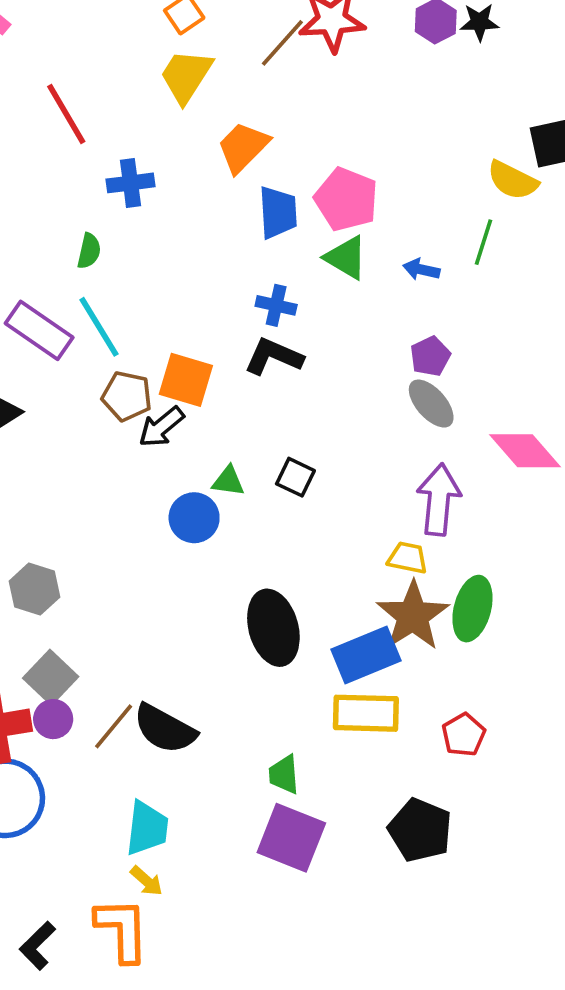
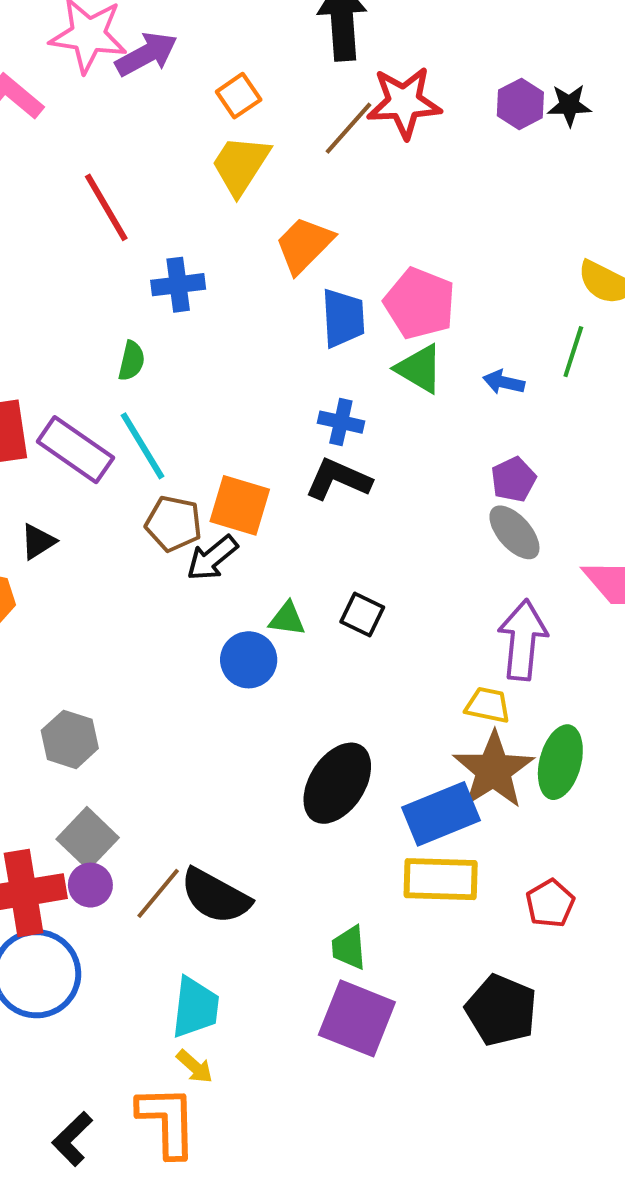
black ellipse: (273, 628) -> (337, 783), turned 48

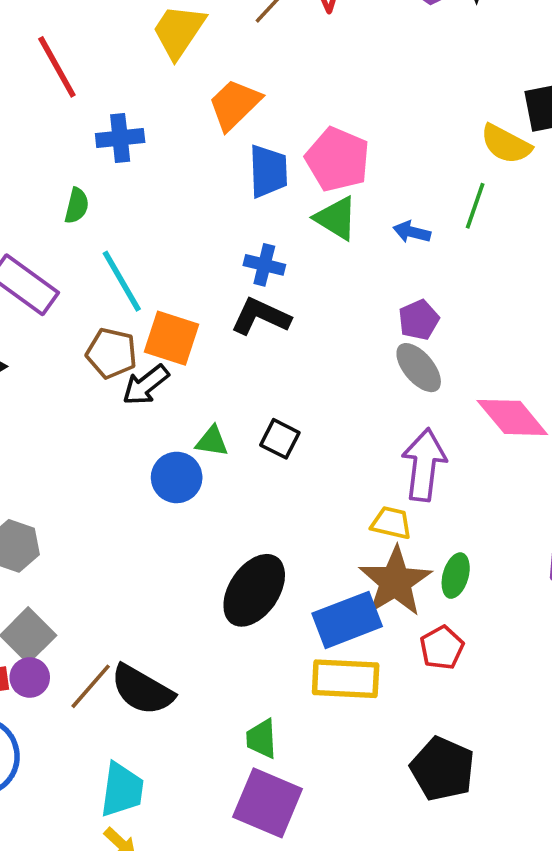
cyan line: (143, 446) -> (122, 281), moved
green ellipse: (560, 762) -> (456, 576), size x0.7
red pentagon: (550, 903) -> (442, 648), moved
black pentagon: (501, 1010) -> (443, 769), moved

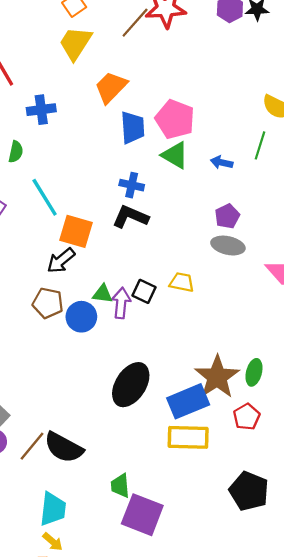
brown pentagon: (111, 353) -> (48, 303), moved
gray ellipse: (419, 368) -> (228, 246), turned -36
purple arrow: (424, 465) -> (121, 303), moved, size x0.7
yellow trapezoid: (391, 523) -> (182, 282), moved
green trapezoid: (261, 739) -> (120, 486), moved

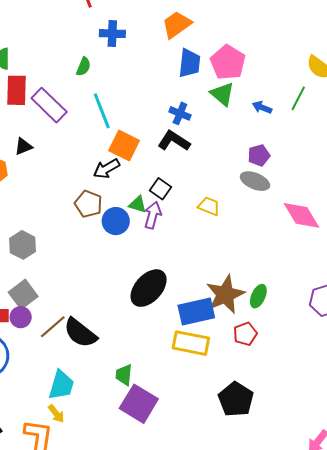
black square: (144, 291) -> (161, 189), moved

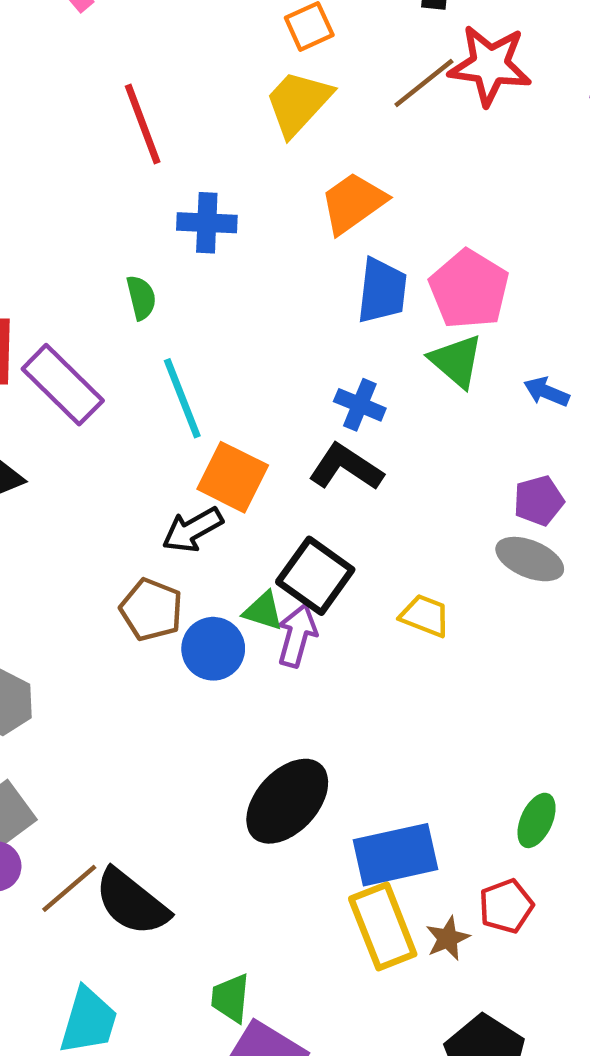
green semicircle: (83, 67) -> (141, 298), turned -36
black square: (161, 189) -> (315, 576), size x1.5
brown star: (225, 295) -> (448, 938), moved, size x0.5
yellow rectangle: (191, 343) -> (383, 926), turned 57

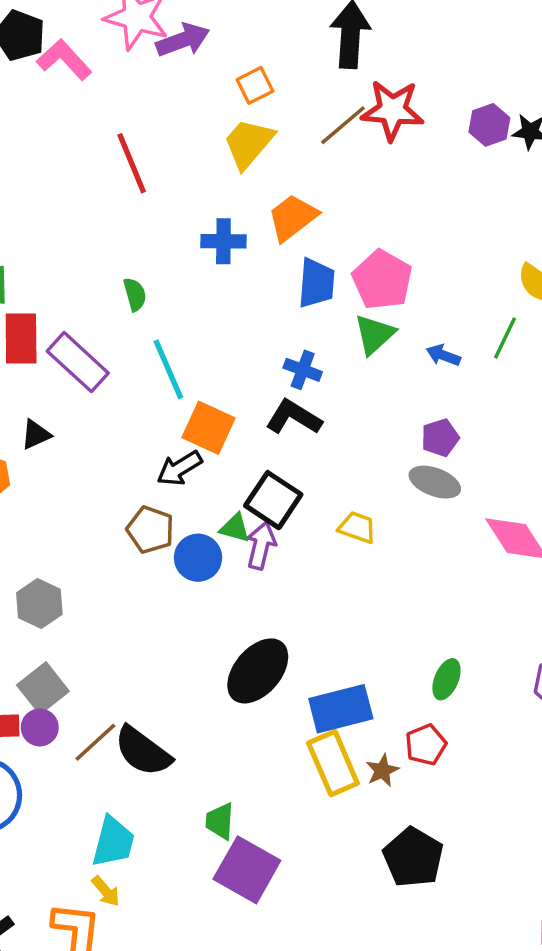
blue cross: (207, 223) -> (223, 241), moved
green triangle: (456, 361) -> (374, 334), turned 39

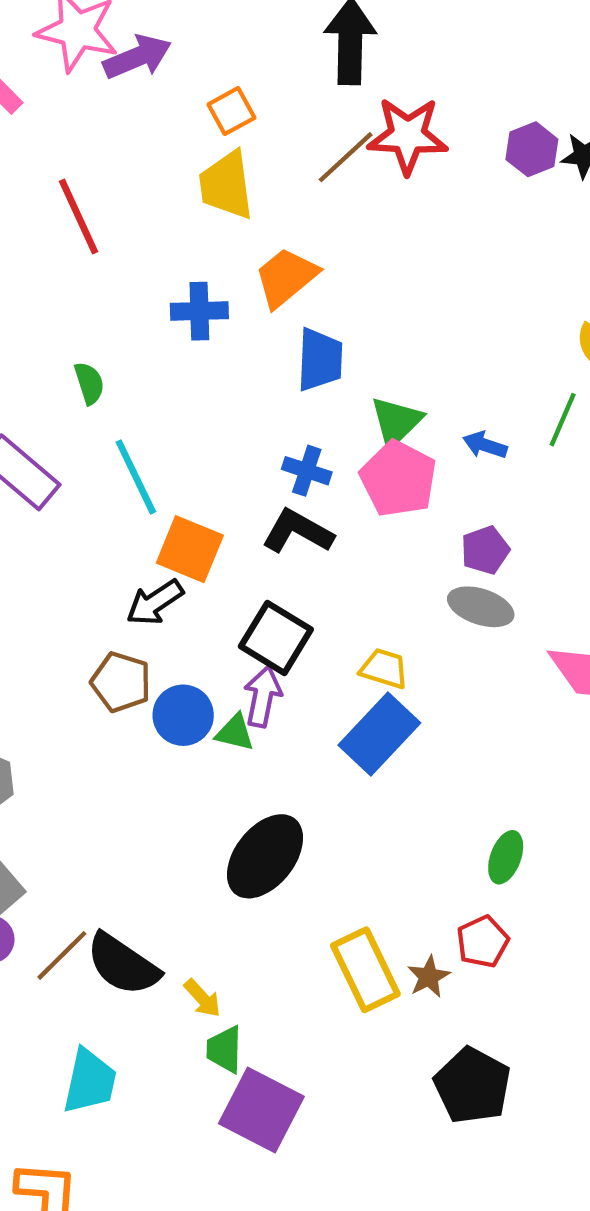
yellow trapezoid: (249, 143) -> (226, 185), turned -46
pink pentagon: (382, 280) -> (398, 479), moved
green triangle: (235, 528) -> (235, 733), moved
blue rectangle: (341, 709) -> (379, 734), moved, turned -30
yellow arrow: (106, 891) -> (202, 998), moved

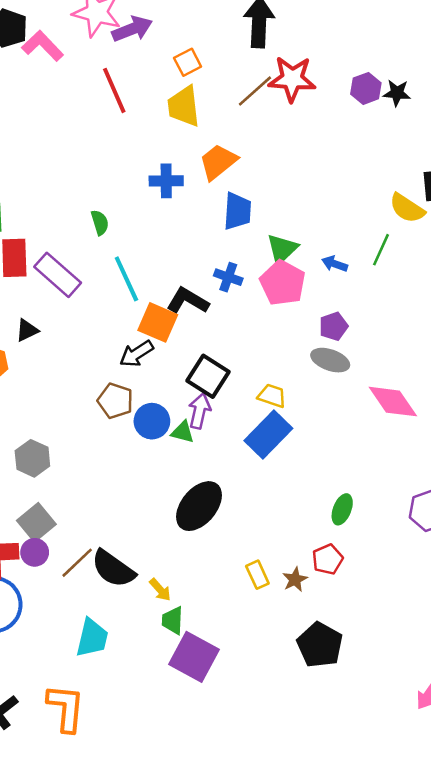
red line: (78, 216) -> (114, 90), moved
black L-shape: (298, 532) -> (188, 301), moved
yellow rectangle: (365, 970) -> (257, 575), size x0.6

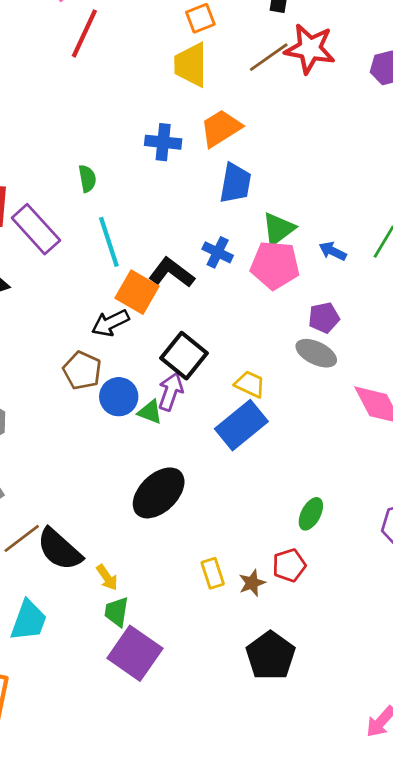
red line: (114, 90) -> (84, 33), moved, turned 42
pink pentagon: (283, 283) -> (275, 265), turned -30

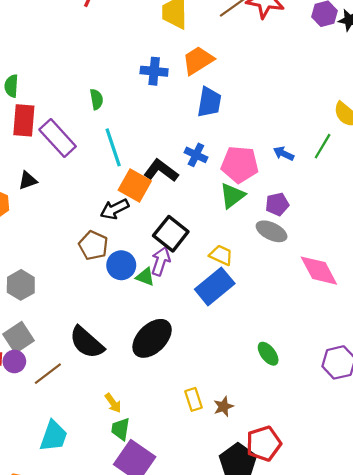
green triangle: (278, 229) -> (232, 196), moved
green ellipse: (311, 514) -> (268, 354), turned -65
black semicircle: (59, 549) -> (87, 342), moved
red pentagon: (289, 565) -> (264, 444), moved, size x1.4

